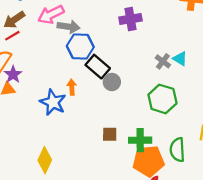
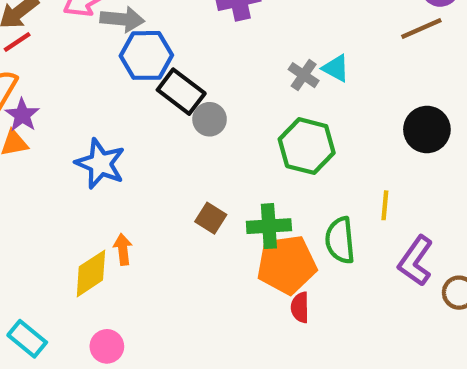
orange arrow: (72, 87) -> (123, 249), moved
brown square: (110, 134) -> (211, 218), turned 35
yellow diamond: (45, 160) -> (91, 273), turned 35

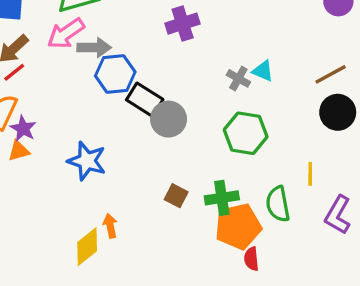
brown line: (421, 28) -> (331, 74), moved
gray circle: (210, 119) -> (169, 119), size x1.4

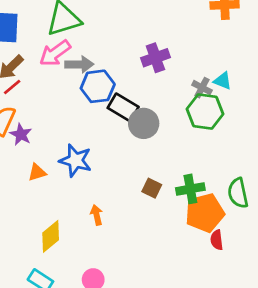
purple cross: (183, 24) -> (155, 58), moved
green hexagon: (246, 133) -> (205, 112), moved
orange triangle: (19, 151) -> (37, 172), moved
yellow diamond: (87, 247) -> (51, 236), moved

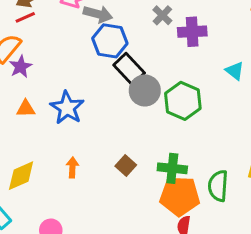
purple cross: (155, 58) -> (192, 32), moved
gray cross: (202, 88) -> (162, 15), moved
green hexagon: (205, 112) -> (183, 101), moved
brown square: (152, 188) -> (126, 165), moved

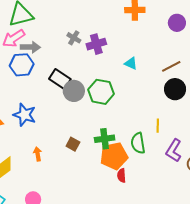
blue hexagon: (110, 41) -> (22, 65), moved

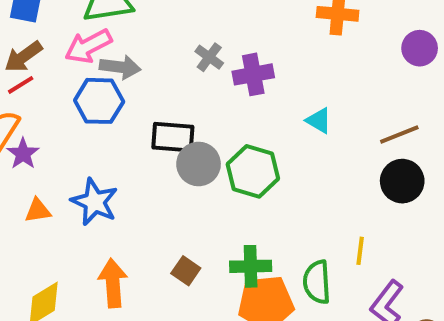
black rectangle: (60, 79) -> (173, 137), turned -35
orange arrow: (38, 154) -> (113, 283), size x1.6

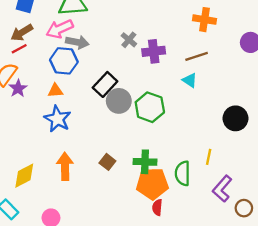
brown line: (399, 135) -> (197, 56), moved
black rectangle: (173, 137) -> (105, 84), turned -55
orange triangle: (38, 211) -> (55, 91), moved

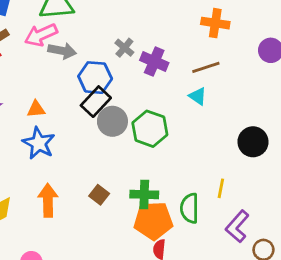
purple cross: (154, 51) -> (154, 61), turned 30
blue hexagon: (64, 61) -> (95, 78), moved

